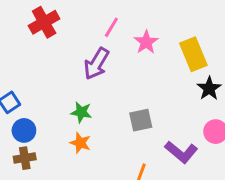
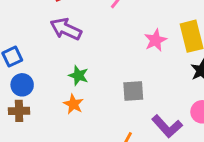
pink star: (146, 42) -> (155, 40), moved
purple arrow: (96, 64) -> (66, 29), moved, turned 76

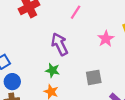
purple arrow: (66, 29) -> (60, 44), moved, turned 45

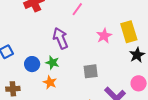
blue circle: (12, 82) -> (32, 64), moved

